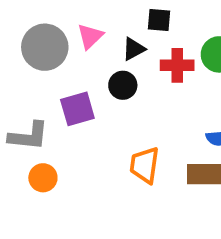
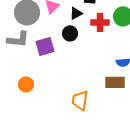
gray L-shape: (28, 136) -> (18, 39), moved
orange trapezoid: (145, 165) -> (80, 100), moved

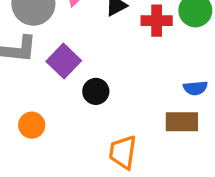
black circle: (70, 33) -> (96, 91), moved
purple square: (45, 46) -> (64, 61), turned -30

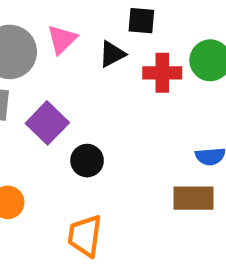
orange trapezoid: (123, 152) -> (85, 236), moved

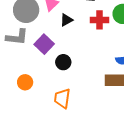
black triangle: (112, 54) -> (66, 20), moved

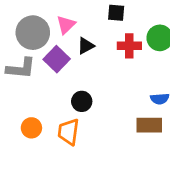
purple square: (44, 44) -> (57, 59), moved
orange trapezoid: (62, 98) -> (68, 132), moved

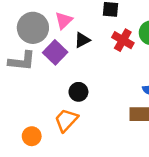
red cross: (129, 46) -> (123, 40), turned 30
orange circle: (31, 128) -> (32, 136), moved
orange trapezoid: (68, 132) -> (66, 120), turned 35

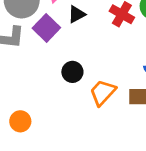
orange trapezoid: (66, 120) -> (103, 92), moved

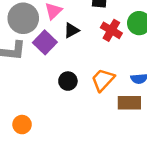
orange trapezoid: (103, 92) -> (103, 80), moved

